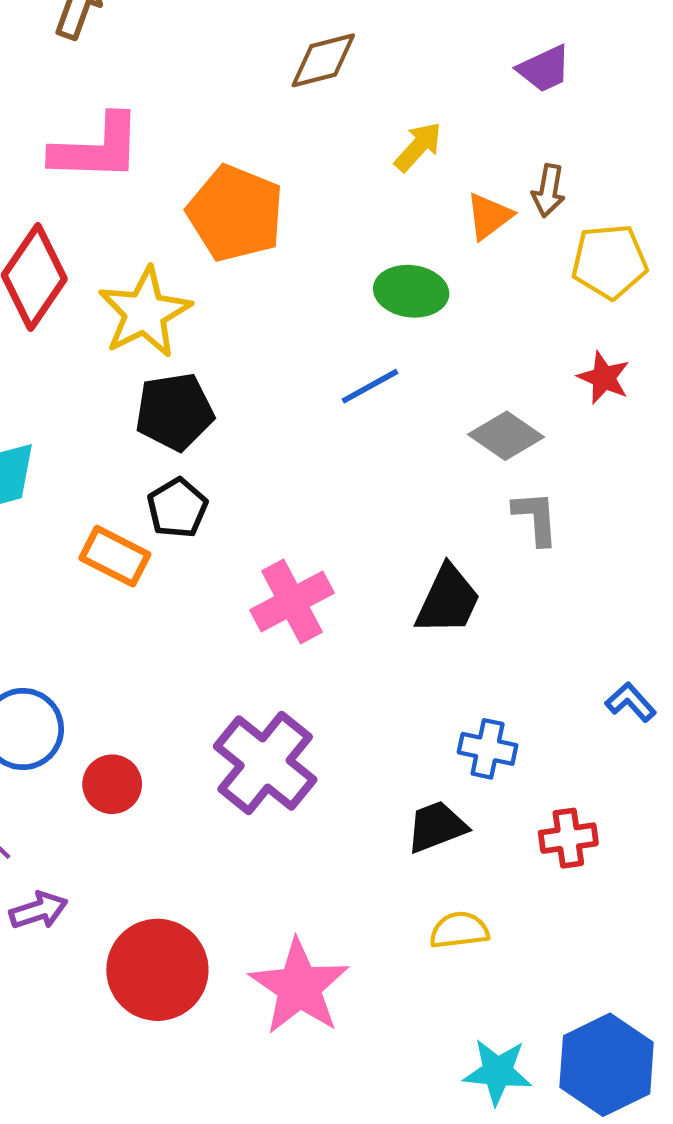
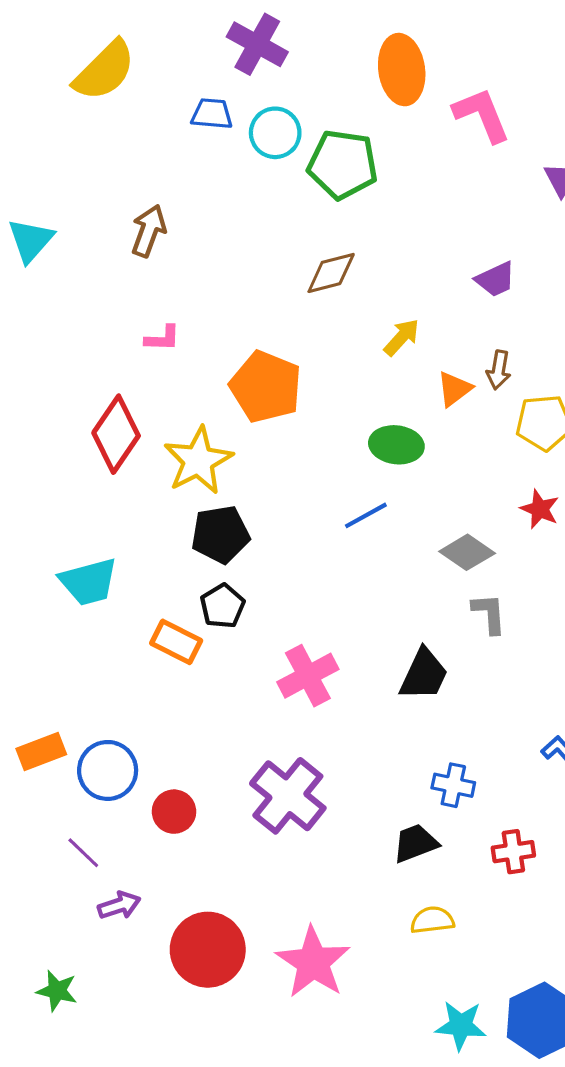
pink L-shape: (97, 148) -> (162, 338), size x0.5

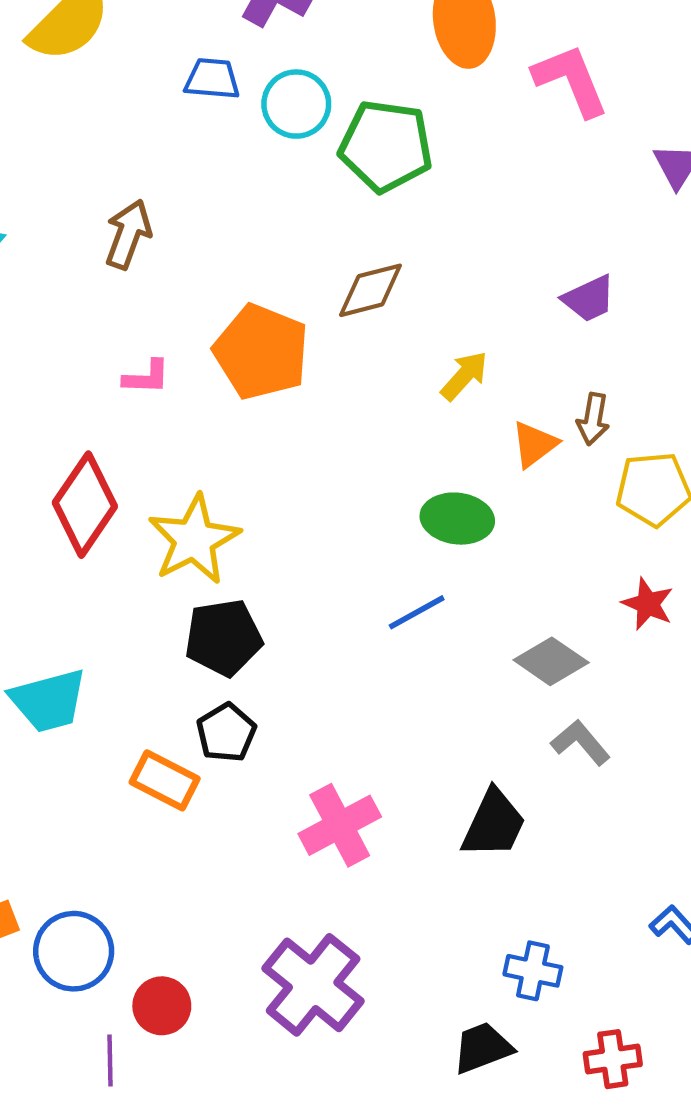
orange pentagon: (266, 387) -> (261, 352), moved
gray L-shape: (489, 613) -> (581, 743), turned -36
purple line: (83, 853) -> (110, 1060), moved, turned 45

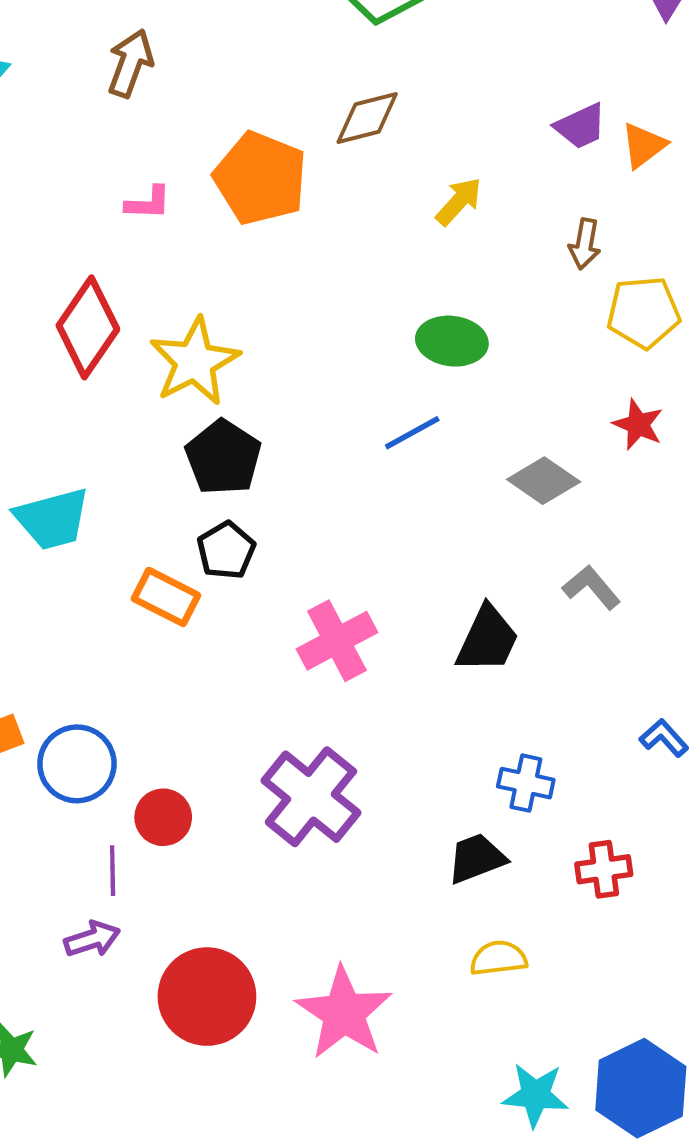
orange triangle: (534, 444) -> (643, 145), moved
black pentagon: (223, 638) -> (223, 457), turned -30
gray L-shape: (581, 743) -> (591, 587), moved

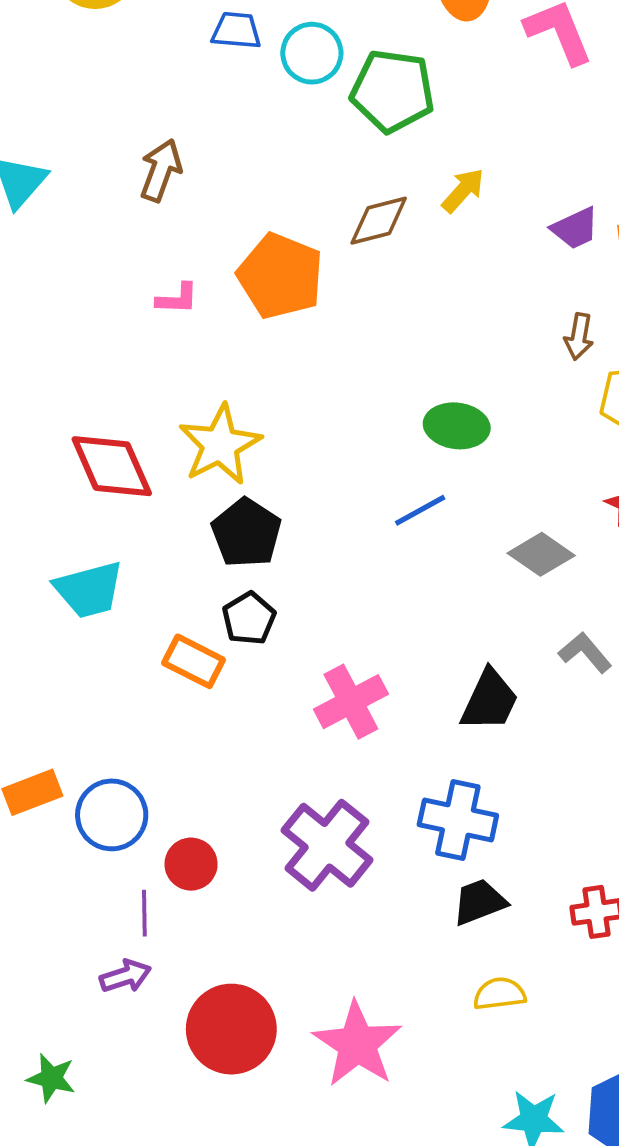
yellow arrow: (459, 201) -> (463, 190), moved
red diamond: (88, 327) -> (112, 466), moved, turned -58
blue cross: (526, 783) -> (458, 820), moved, size x1.5

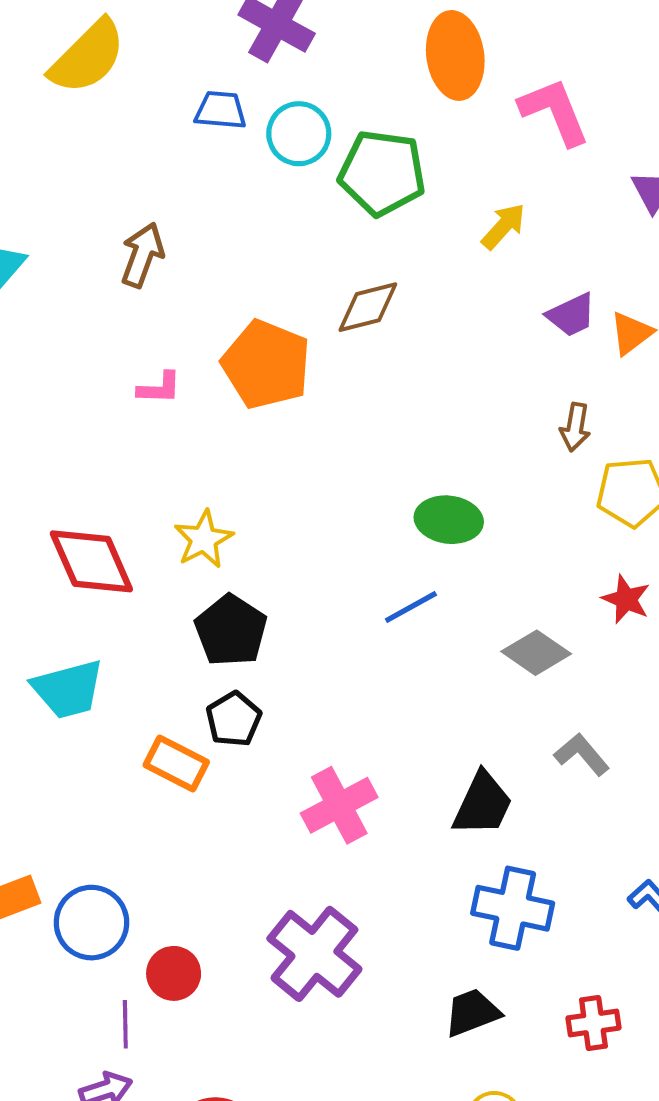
yellow arrow: (463, 190) -> (503, 226), moved
yellow star: (220, 445) -> (204, 539), size x0.7
blue cross: (458, 820) -> (513, 908), moved

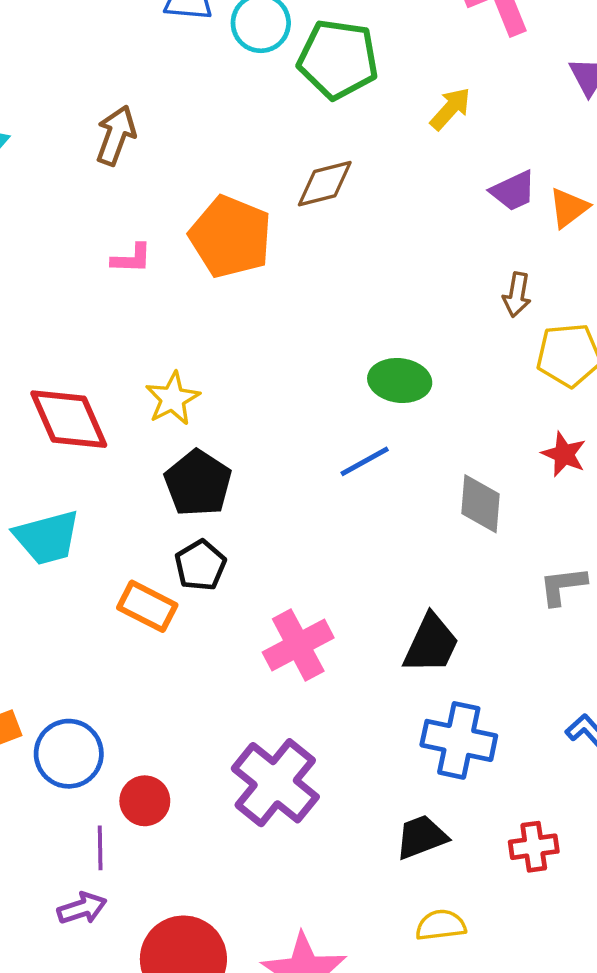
gray diamond: (536, 653) -> (481, 504), turned 60
gray L-shape: (582, 754) -> (563, 586), moved, turned -57

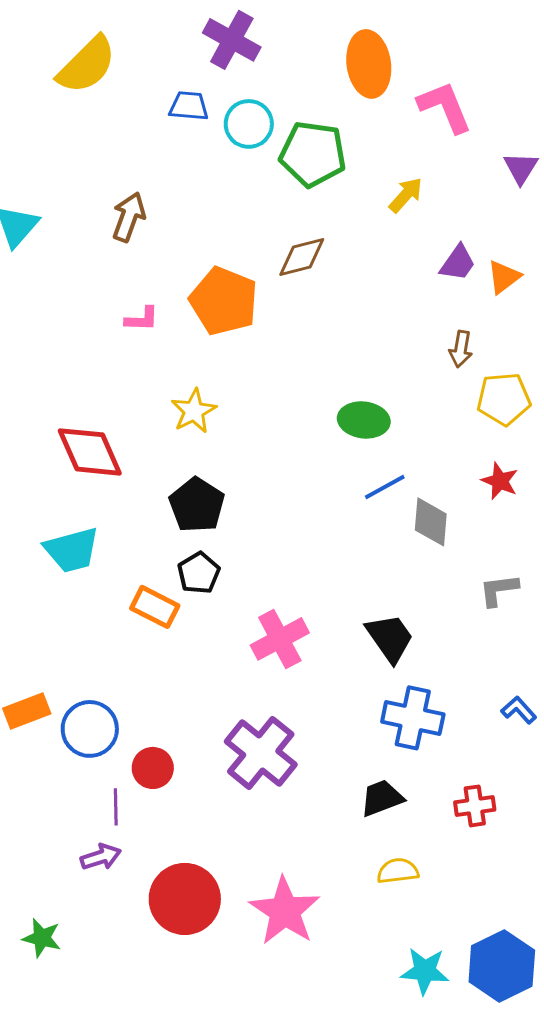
purple trapezoid: (513, 191) -> (458, 263), turned -30
yellow star: (173, 399) -> (194, 411), moved
blue line: (365, 461) -> (385, 487), moved
black trapezoid: (431, 644) -> (390, 638), turned -60

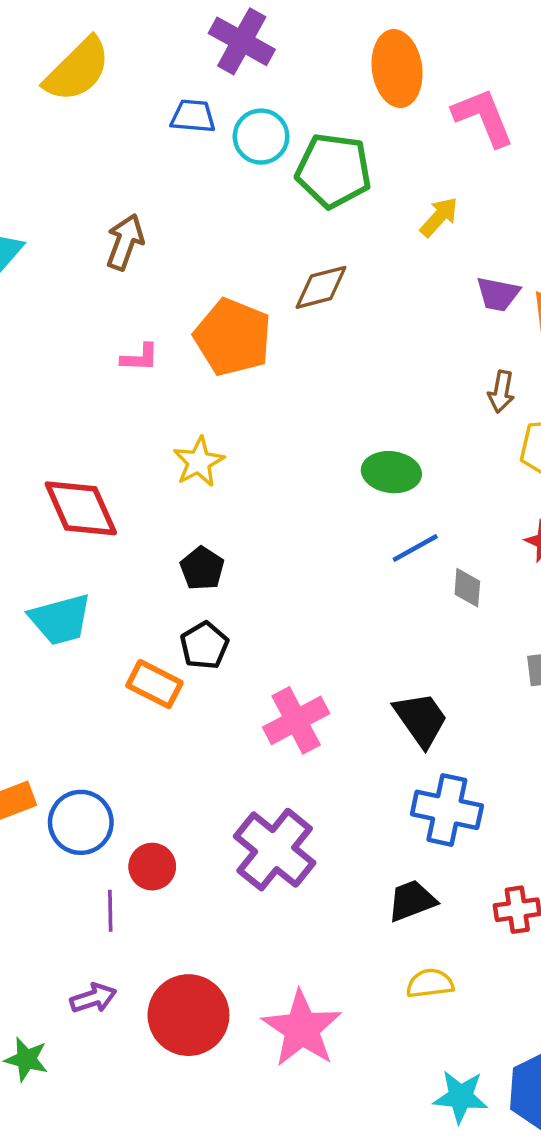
purple trapezoid: (458, 263) -> (498, 294), turned 66
black pentagon: (197, 505) -> (202, 568), size x0.7
gray diamond: (431, 522) -> (467, 588), size x0.7
purple arrow: (101, 857) -> (93, 998), moved

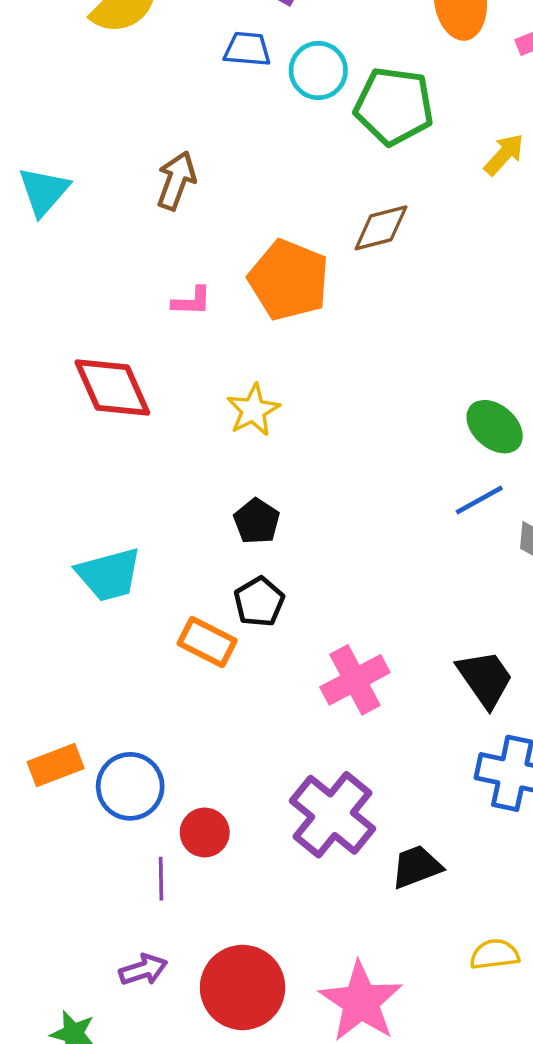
green ellipse: (391, 472) -> (495, 427), moved, turned 34
red diamond: (81, 508) -> (112, 388), moved
black trapezoid: (412, 901) -> (416, 867), moved

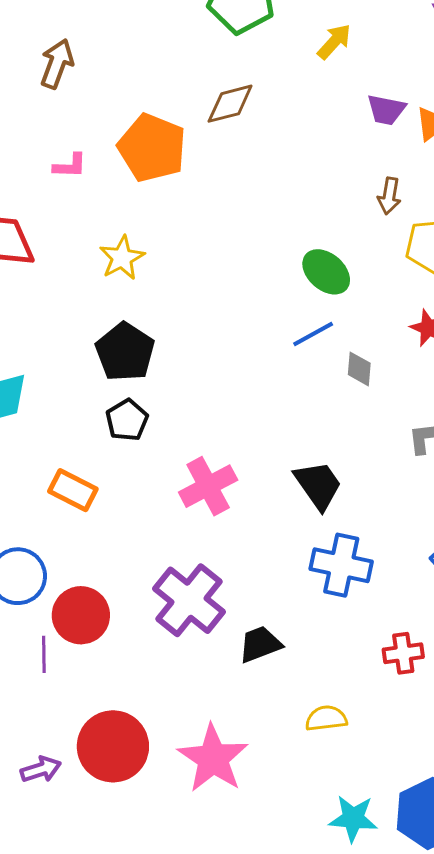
black pentagon: (257, 521) -> (125, 352), size x1.5
orange rectangle: (207, 642) -> (73, 490), moved
red circle: (205, 832) -> (81, 615), size x1.4
purple arrow: (143, 970) -> (41, 769), moved

